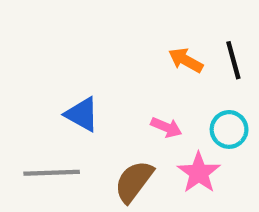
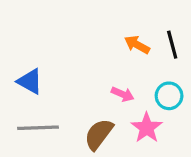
blue triangle: (82, 114) -> (30, 81), moved

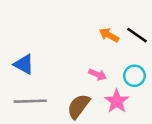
black line: (172, 45) -> (137, 35), turned -40

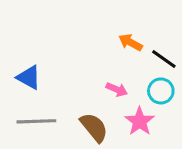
black line: (137, 35) -> (164, 59), moved
brown semicircle: (79, 106) -> (94, 127), turned 104

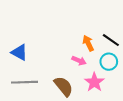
orange arrow: (130, 42) -> (88, 43), moved, turned 35

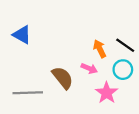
blue triangle: (19, 52) -> (22, 35), moved
brown semicircle: (64, 86) -> (63, 78), moved

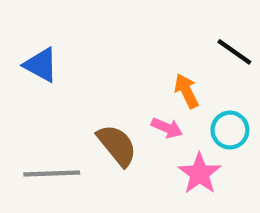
black line: (125, 45) -> (234, 52), moved

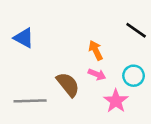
orange arrow: (186, 91) -> (96, 50), moved

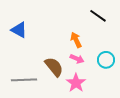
black line: (136, 30) -> (98, 16), moved
pink star: (116, 101) -> (76, 83), moved

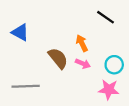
brown semicircle: (54, 67) -> (58, 58), moved
pink star: (76, 83) -> (109, 90), moved, turned -30

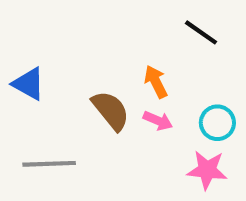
blue triangle: (20, 32) -> (29, 84), moved

